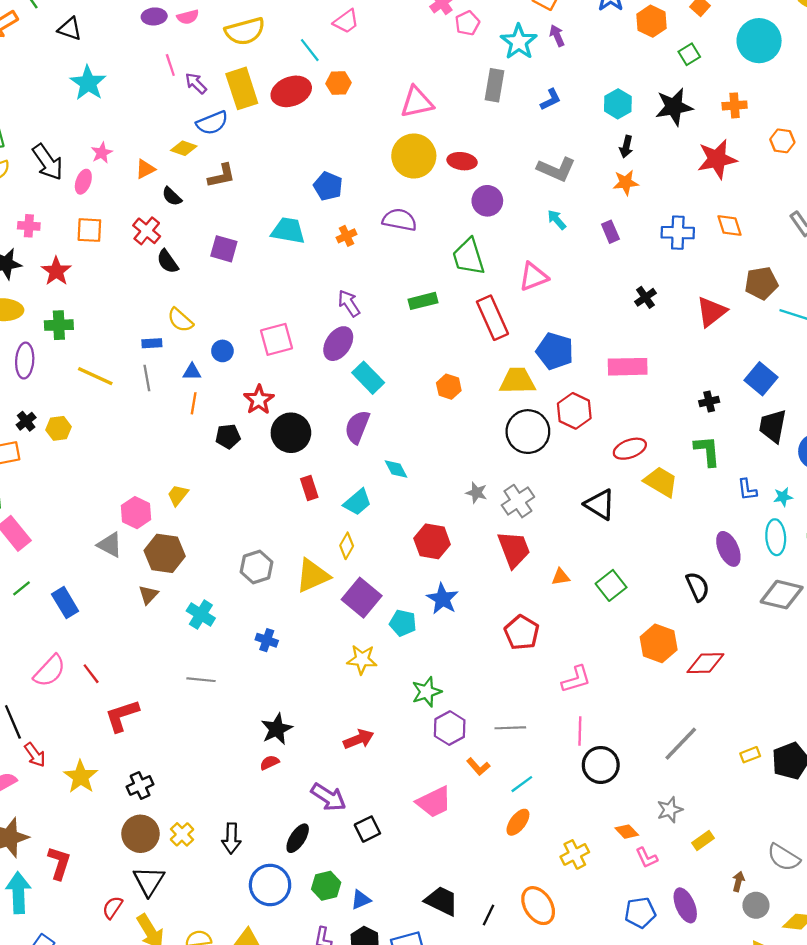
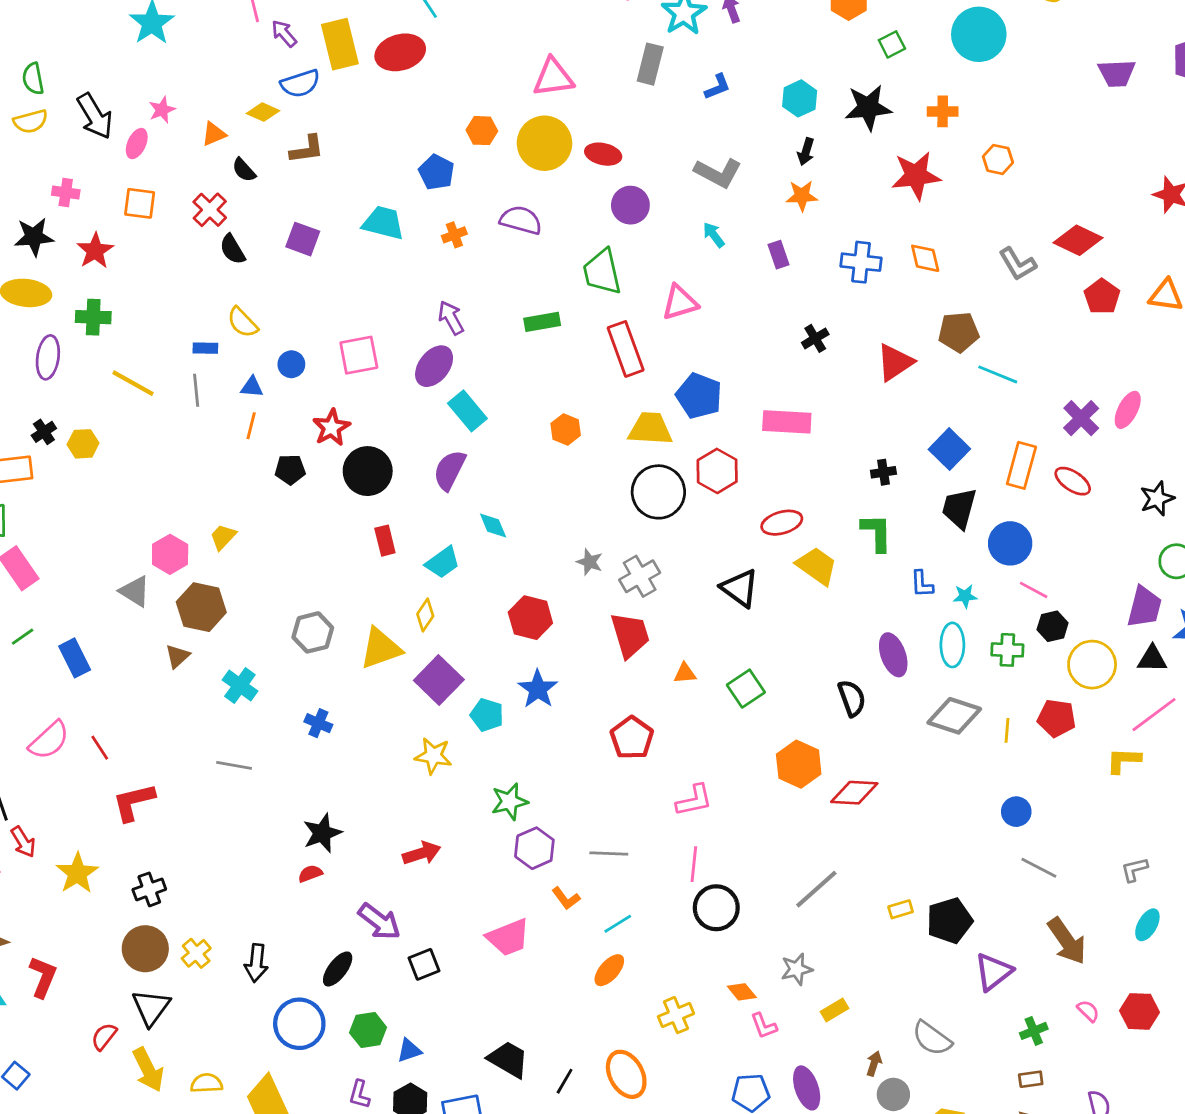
orange hexagon: (338, 83) -> (482, 131), moved

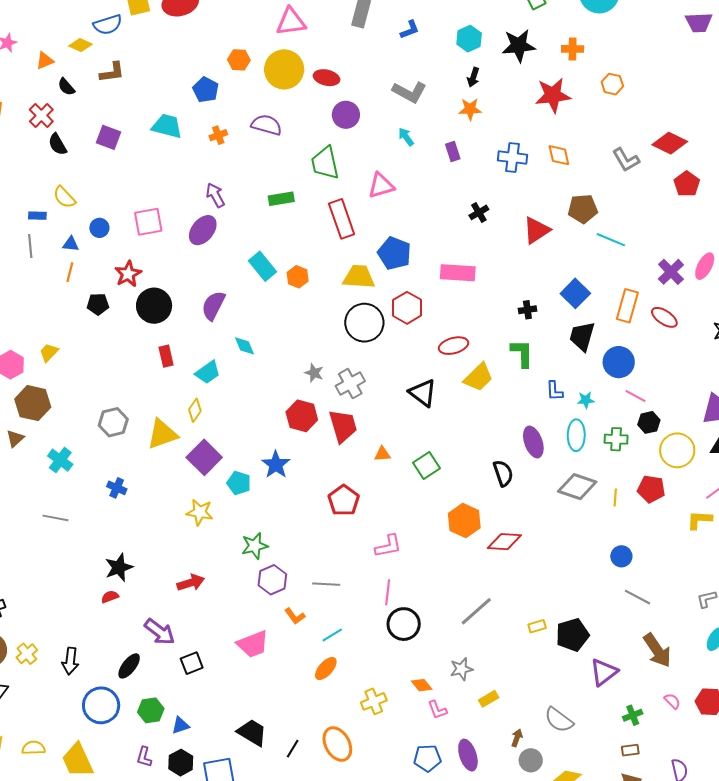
cyan rectangle: (467, 411) -> (262, 266), moved
yellow trapezoid: (817, 566) -> (479, 377), turned 100
red hexagon: (530, 618) -> (302, 416), moved

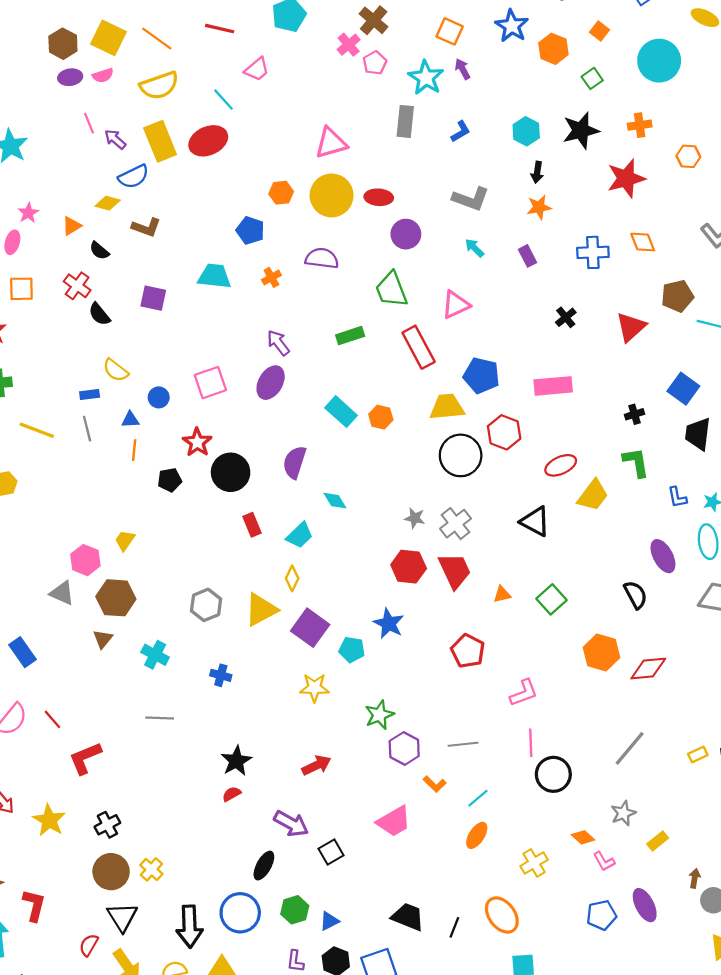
brown L-shape: (112, 72) -> (146, 227), turned 36
black arrow: (70, 661) -> (189, 926), moved, size x1.4

